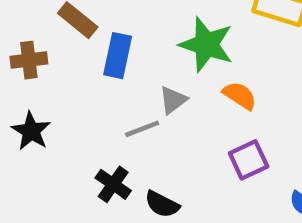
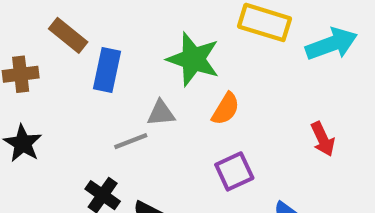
orange semicircle: (240, 96) -> (226, 109), turned 88
gray triangle: (173, 100) -> (161, 113), turned 32

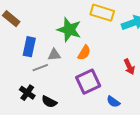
blue rectangle: (107, 70) -> (29, 47), moved
purple square: (234, 171) -> (88, 82), size x1.4

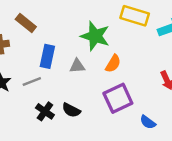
gray line: (40, 68) -> (32, 82), moved
black semicircle: (49, 102) -> (71, 110), moved

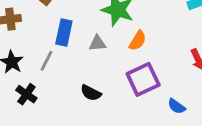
gray line: (32, 82) -> (47, 61), turned -42
black cross: (45, 111) -> (26, 94), moved

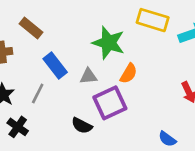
blue rectangle: (64, 33) -> (55, 65), turned -50
purple square: (143, 79) -> (110, 103), moved

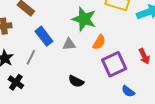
purple square: (110, 103) -> (114, 64), moved
black semicircle: (82, 126) -> (76, 81), moved

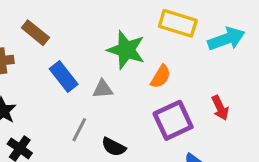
orange semicircle: (99, 42) -> (161, 76), moved
gray line: (31, 57) -> (79, 130), moved

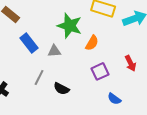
purple square: (173, 120) -> (100, 71), size x0.7

